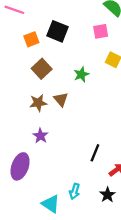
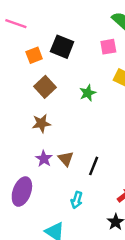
brown triangle: (61, 99) -> (66, 159), moved
black line: (95, 153) -> (94, 166), moved
cyan arrow: (75, 191) -> (77, 200), moved

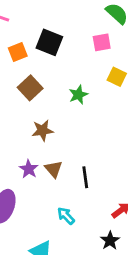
brown star: (41, 123) -> (43, 130), moved
black line: (94, 166) -> (85, 177), turned -30
cyan arrow: (77, 200) -> (66, 216), turned 119

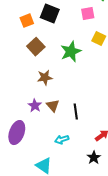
green star: (78, 95) -> (71, 52), size x1.5
cyan arrow: (66, 216) -> (62, 140), turned -64

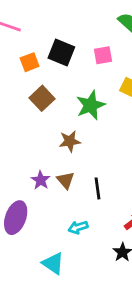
pink square: (88, 14) -> (103, 55), moved
brown star: (45, 78) -> (70, 141), moved

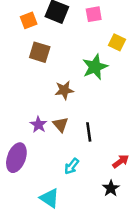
brown square: (42, 98) -> (40, 52), turned -30
green star: (91, 105) -> (95, 67), moved
cyan arrow: (78, 227) -> (72, 166), turned -35

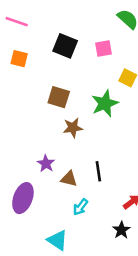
orange square: (29, 20) -> (19, 59), moved, turned 35
brown square: (40, 52) -> (59, 97), moved
brown triangle: (61, 125) -> (69, 179), moved, turned -35

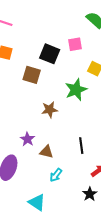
black square: (65, 46) -> (50, 54), moved
brown square: (59, 97) -> (32, 75), moved
black line: (98, 171) -> (81, 146), moved

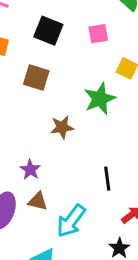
black square: (50, 54) -> (48, 31), moved
brown triangle: (46, 152) -> (38, 201), moved
cyan arrow: (56, 175) -> (71, 221), size x1.6

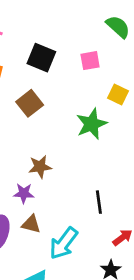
brown square: (36, 77) -> (30, 103), turned 35
brown star: (62, 127) -> (40, 167), moved
purple star: (30, 170) -> (24, 193), turned -30

